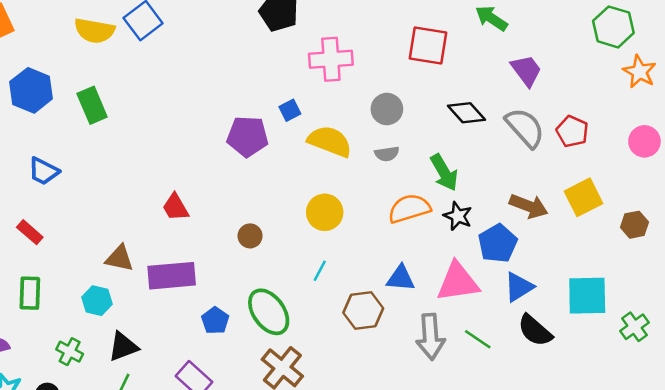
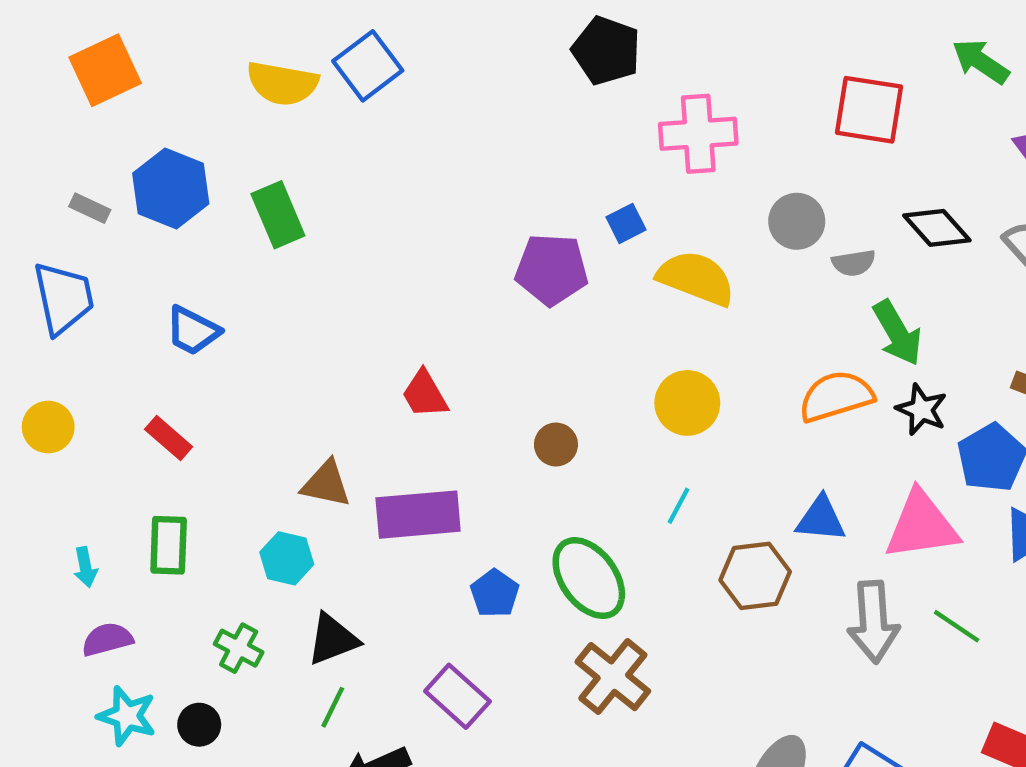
gray semicircle: (387, 154) -> (854, 263), moved

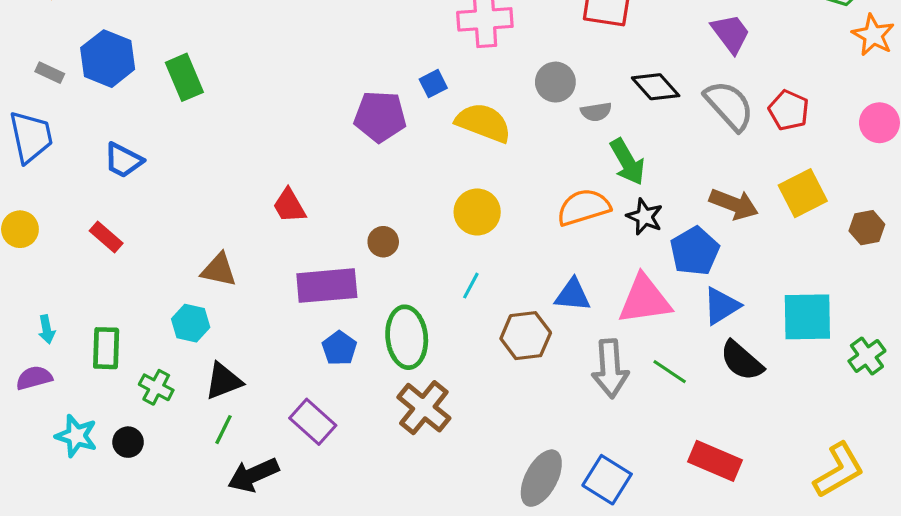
purple rectangle: (418, 515) -> (327, 286), moved
green rectangle: (169, 545) -> (106, 348), moved
green ellipse: (589, 578) -> (407, 337), turned 30
purple semicircle: (107, 639) -> (34, 378), moved

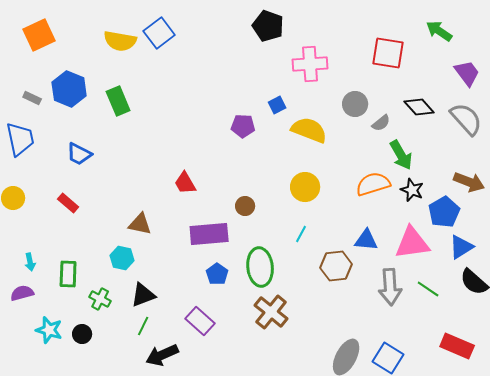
gray semicircle: (596, 112) -> (381, 123), turned -30
purple pentagon: (380, 116) -> (243, 126), size x0.7

